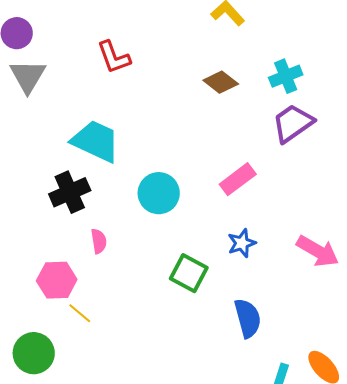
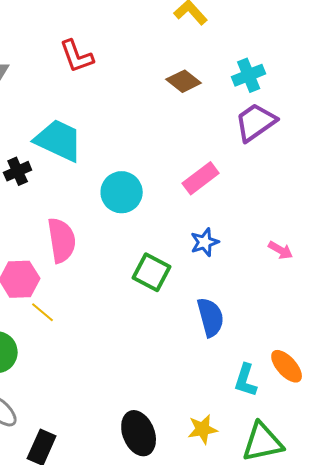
black cross: (70, 192) -> (18, 171), moved, size x0.7
pink semicircle: (99, 241) -> (62, 240), size x1.8
pink arrow: (318, 251) -> (281, 250), size x0.6

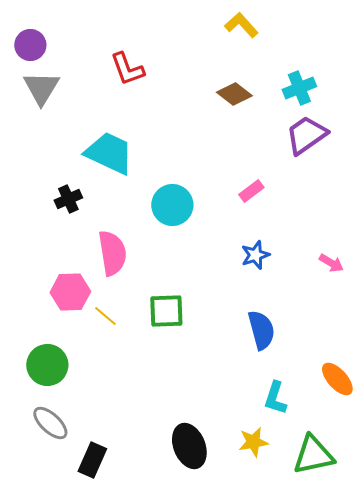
black cross: (18, 171) -> (68, 199), moved
pink rectangle: (201, 178) -> (251, 191), size x0.7
green square: (152, 272) -> (166, 311), moved, turned -30
yellow line: (43, 312) -> (105, 316), moved
cyan L-shape: (246, 380) -> (275, 398), moved

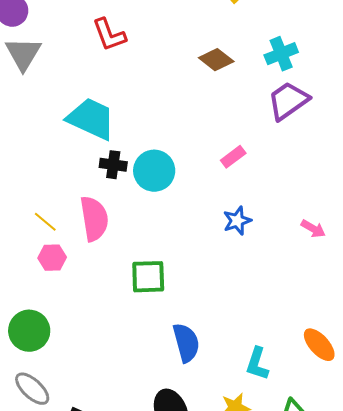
black cross: (68, 199) -> (113, 165), moved, turned 32
pink hexagon: (70, 292) -> (52, 258), size x0.7
yellow line: (105, 316) -> (45, 222), moved
blue semicircle: (261, 330) -> (186, 343), moved

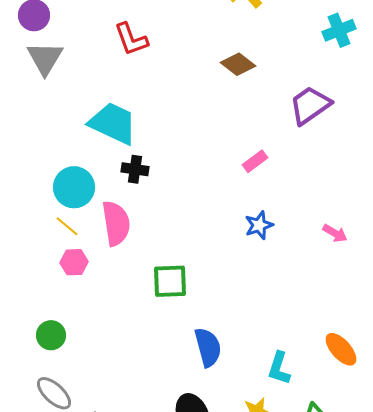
cyan cross: (281, 54) -> (339, 30), moved
cyan circle: (154, 171) -> (74, 187), moved
green circle: (29, 331) -> (51, 335), size x0.7

